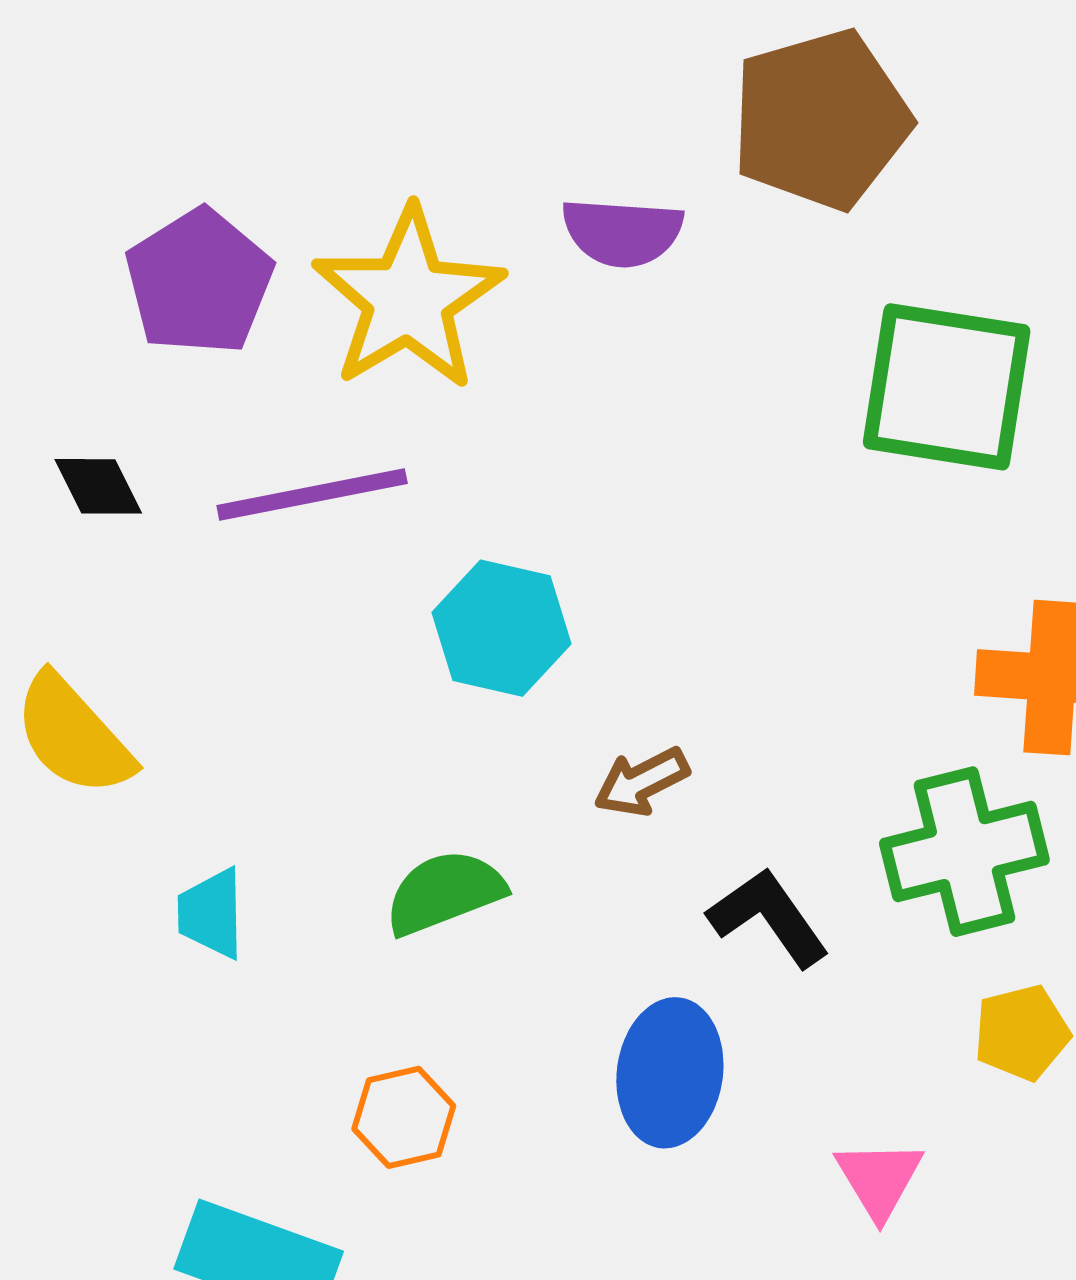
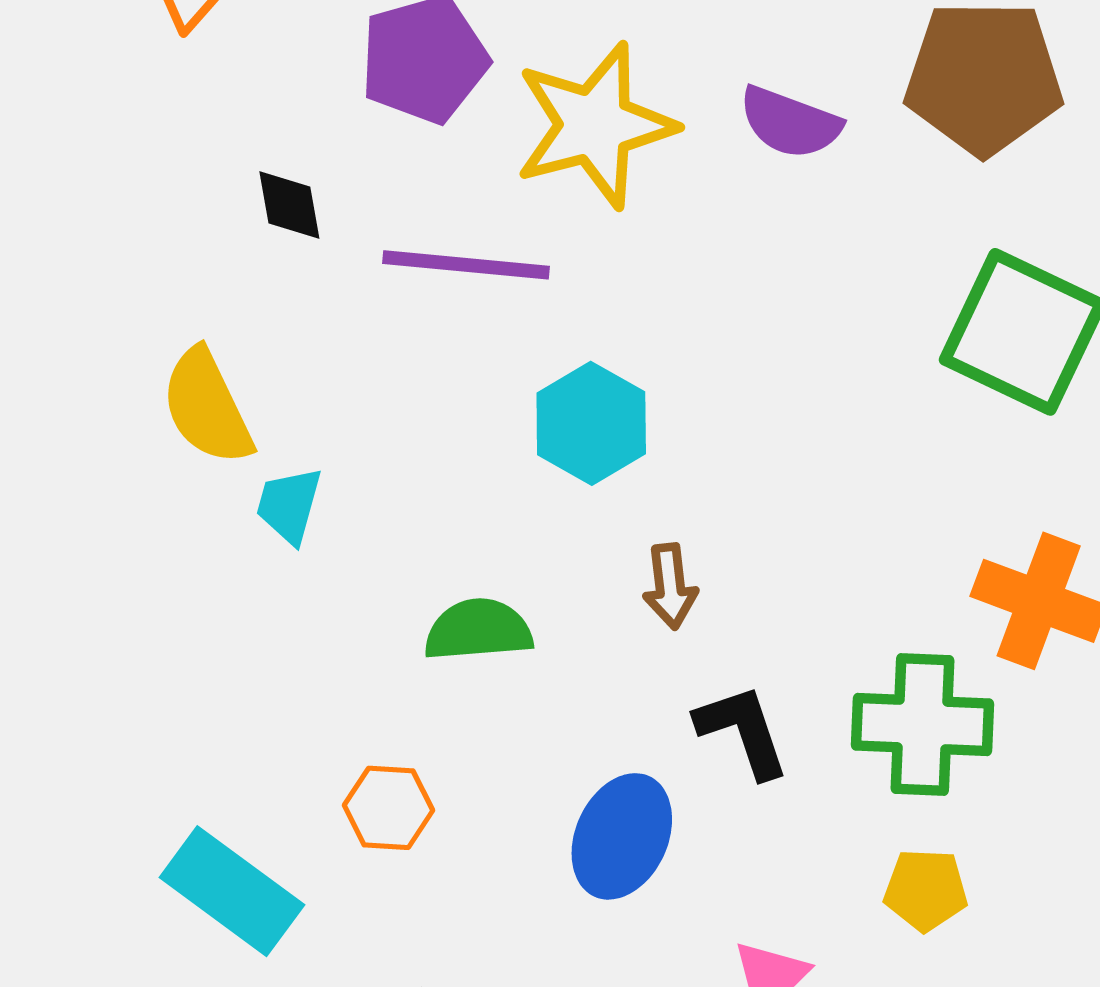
brown arrow: (641, 782) -> (670, 586), turned -86
cyan trapezoid: (211, 913) -> (289, 505), moved

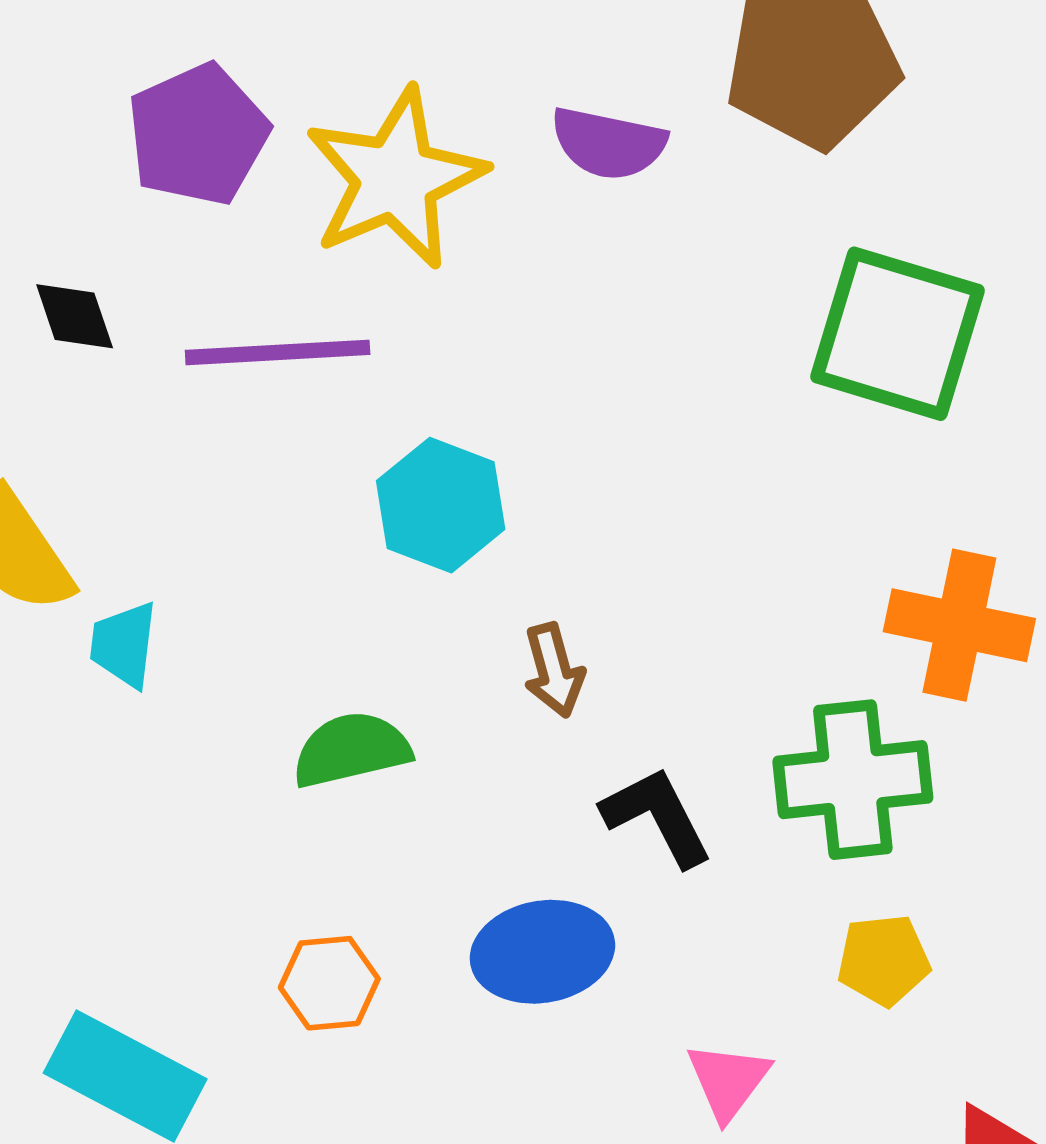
orange hexagon: (388, 808) -> (329, 983), moved
blue ellipse: (622, 836) -> (542, 952), turned 64

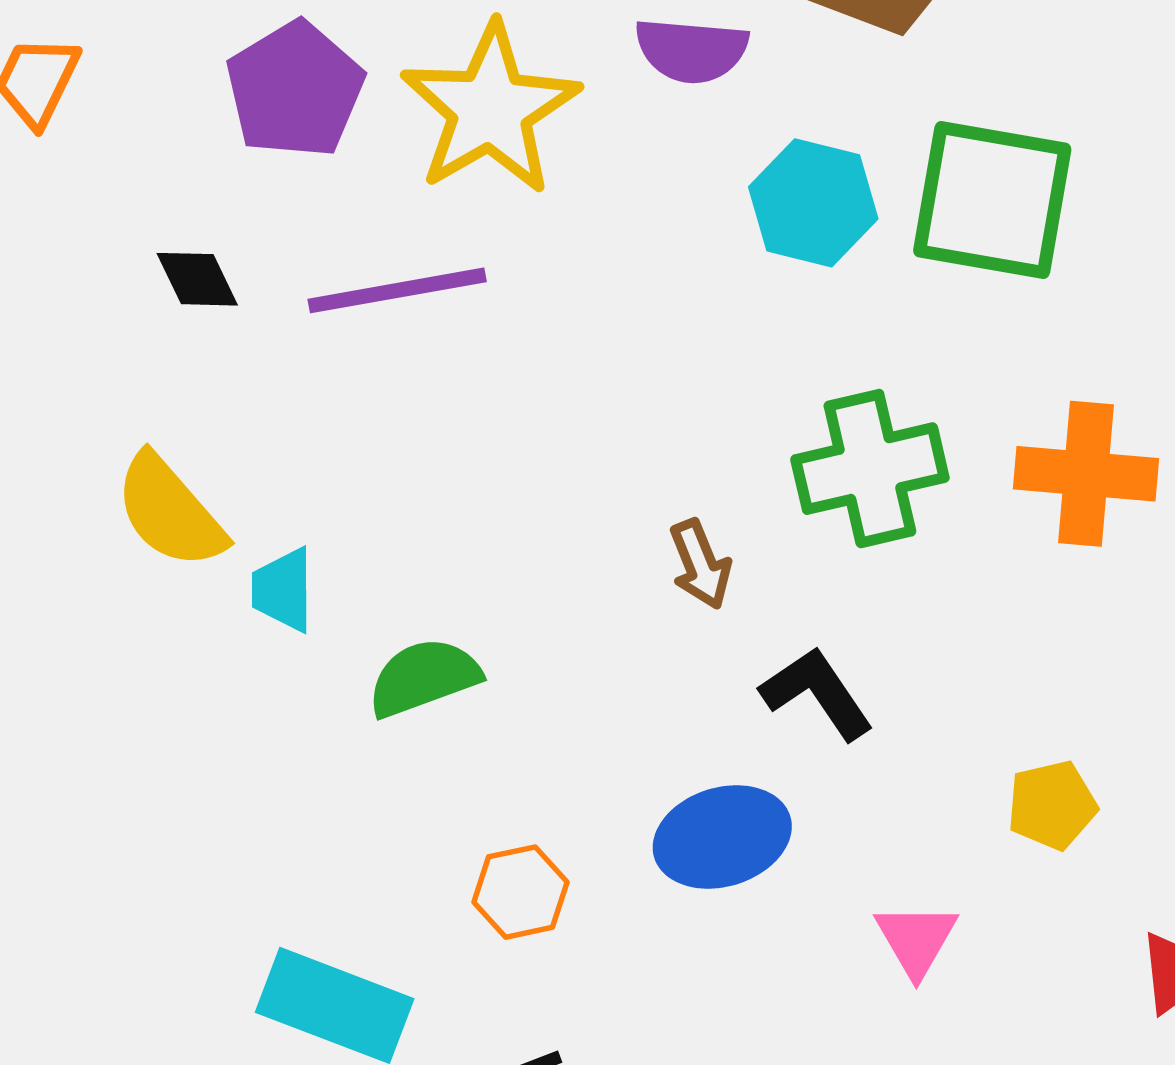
cyan hexagon: (441, 505) -> (813, 203), moved
green semicircle: (351, 750) -> (424, 677), moved
green cross: (853, 780) -> (870, 469), moved

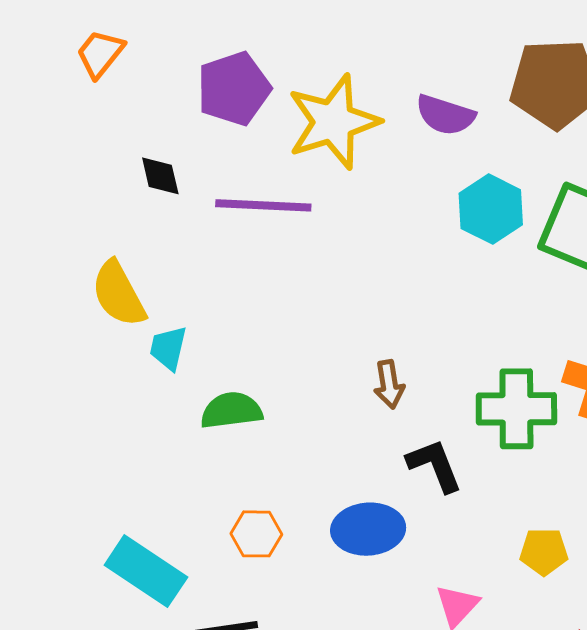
green cross: (870, 469) -> (516, 409), moved

